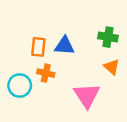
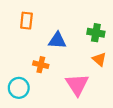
orange rectangle: (38, 47) -> (26, 21), moved
cyan circle: (20, 86) -> (19, 88), moved

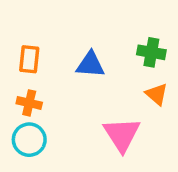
orange rectangle: (26, 21) -> (29, 59), moved
orange cross: (41, 65) -> (29, 103), moved

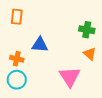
orange rectangle: (29, 59) -> (17, 17), moved
blue triangle: (90, 65) -> (40, 45), moved

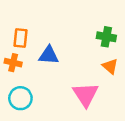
orange rectangle: (17, 17) -> (20, 38), moved
orange cross: (17, 59) -> (13, 63), moved

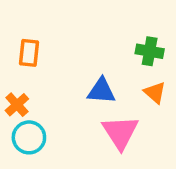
blue triangle: (49, 55) -> (101, 91), moved
orange cross: (13, 63) -> (17, 105), moved, turned 35

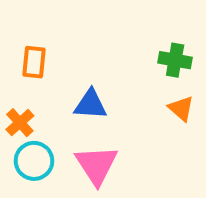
blue triangle: (101, 91) -> (90, 104), moved
pink triangle: (120, 132) -> (96, 165), moved

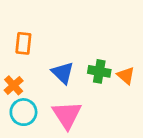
green cross: (175, 60) -> (99, 71), moved
blue triangle: (90, 104) -> (63, 73), turned 40

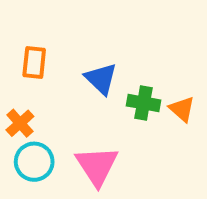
blue triangle: (63, 73) -> (101, 79), moved

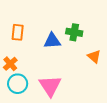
blue triangle: (101, 79) -> (52, 41), turned -48
green cross: (143, 103) -> (74, 32), moved

